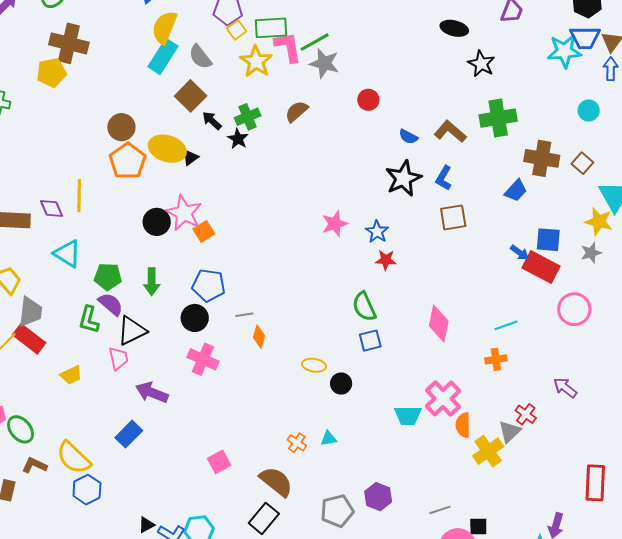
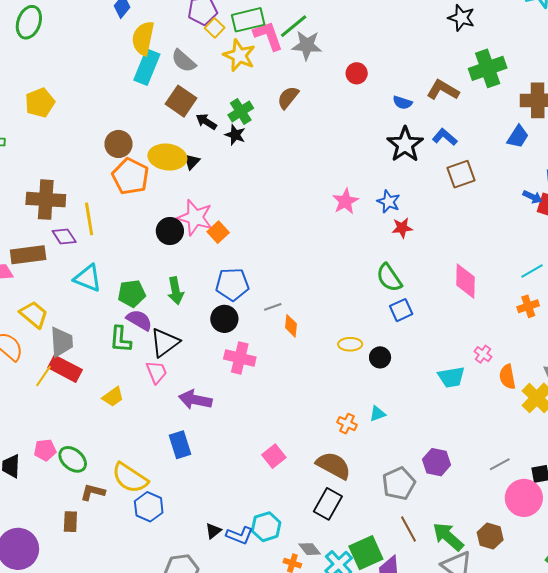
brown cross: (69, 43) -> (46, 200), moved
blue L-shape: (444, 178) -> (445, 137), turned 110
pink cross: (443, 399) -> (483, 354), size x0.5
blue rectangle: (129, 434) -> (180, 445), turned -52

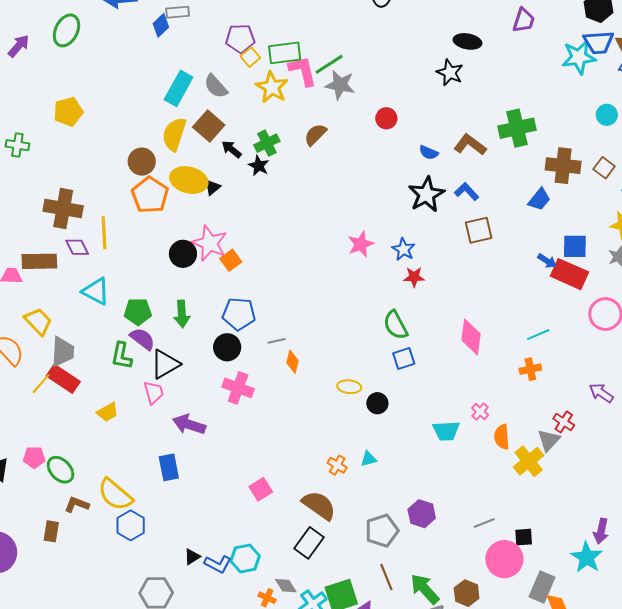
black star: (461, 18) -> (450, 73), moved
yellow semicircle: (143, 38) -> (174, 134), moved

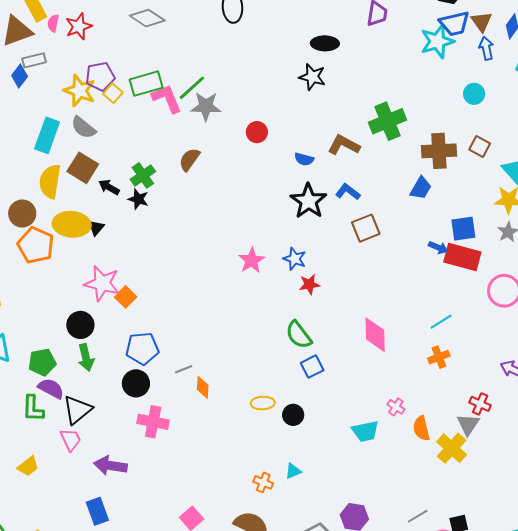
yellow star: (272, 87) -> (80, 91), moved
black circle: (183, 254) -> (80, 325), moved

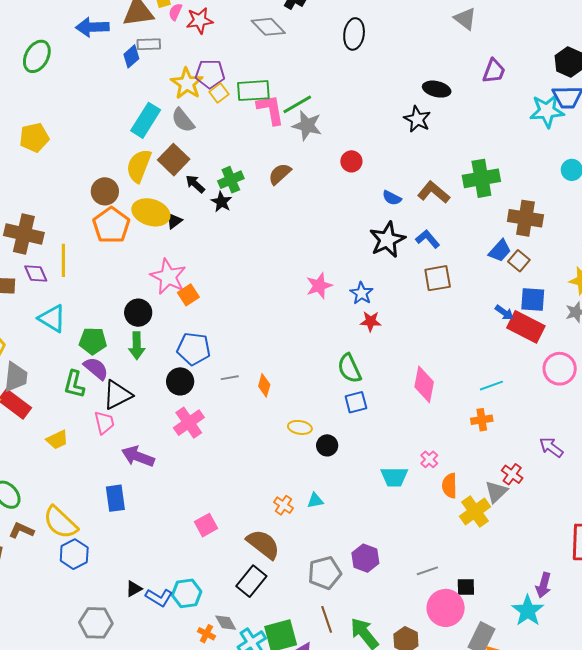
brown square: (480, 147) -> (519, 261), moved
orange diamond: (203, 387) -> (264, 385), moved
pink cross: (153, 422) -> (189, 423), turned 32

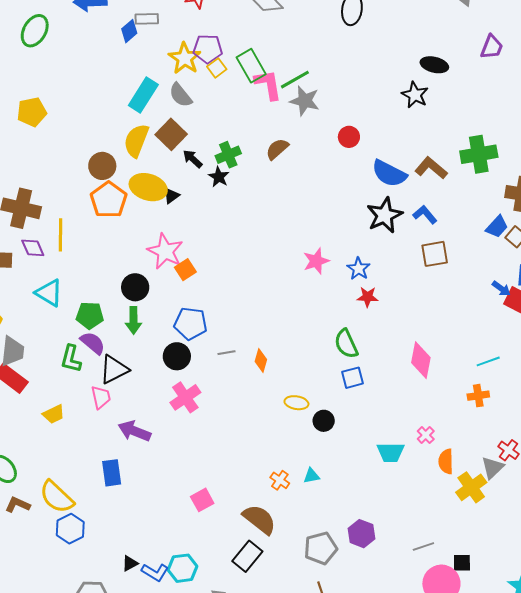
green rectangle: (253, 91) -> (251, 66), turned 64
blue semicircle: (392, 198) -> (389, 173), size x1.8

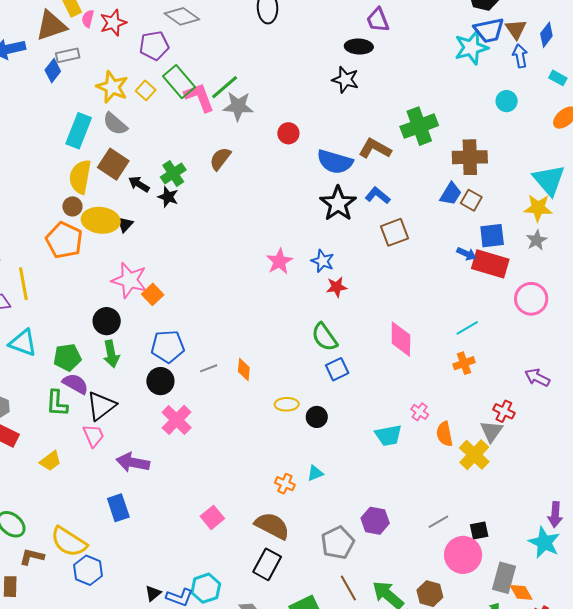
purple trapezoid: (492, 47) -> (378, 20), moved, turned 148
purple pentagon: (208, 49) -> (154, 46), moved
brown circle: (102, 166) -> (72, 206), moved, size x0.7

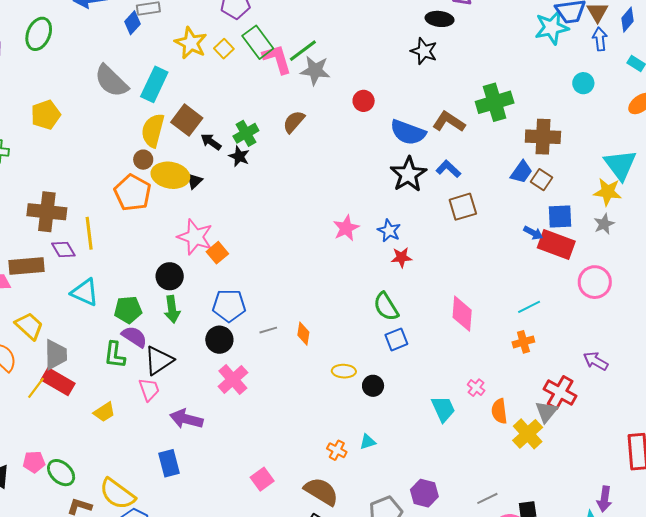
gray semicircle: (115, 124) -> (111, 81), moved, size x1.4
red cross: (504, 411) -> (560, 392), size x1.5
cyan trapezoid: (388, 435) -> (443, 409), turned -108

